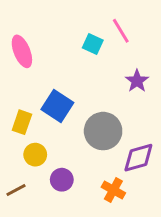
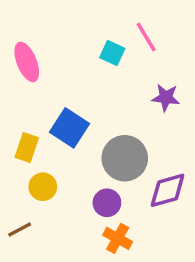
purple star: (137, 81) -> (166, 98), turned -30
purple circle: (62, 180) -> (107, 203), moved
orange cross: (113, 190) -> (118, 238), moved

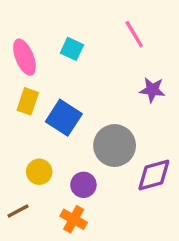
cyan square: (112, 53) -> (72, 49), moved
yellow rectangle: (27, 148) -> (28, 101), moved
purple circle: (107, 203) -> (83, 185), moved
orange cross: (118, 238) -> (74, 219), moved

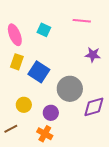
pink line: (134, 34) -> (82, 21), turned -54

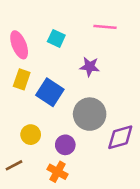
purple star: (93, 55) -> (90, 67), moved

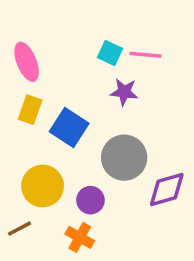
pink line: (105, 27) -> (145, 55), moved
cyan square: (56, 38) -> (110, 53), moved
yellow circle: (31, 135) -> (43, 186), size x1.5

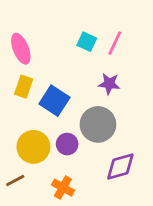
pink line: (145, 55) -> (115, 43), turned -70
purple star: (124, 92) -> (109, 84), moved
purple diamond: (167, 190) -> (120, 166), moved
purple circle: (90, 200) -> (67, 144), moved

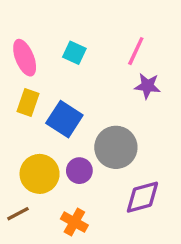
cyan square: (87, 42) -> (74, 53), moved
purple star: (109, 84) -> (147, 86), moved

